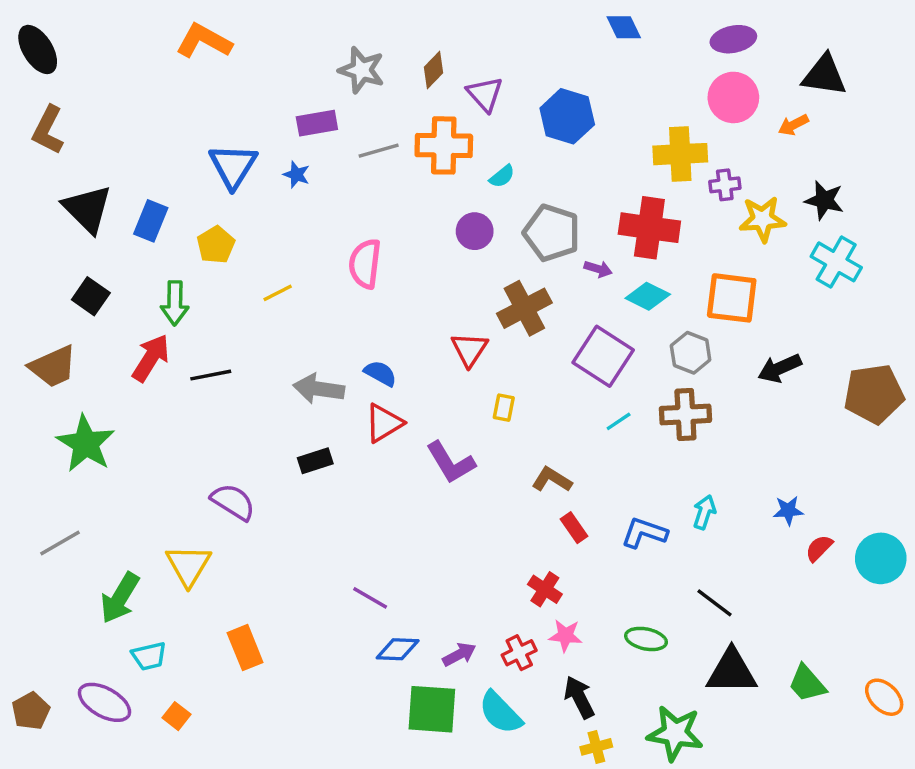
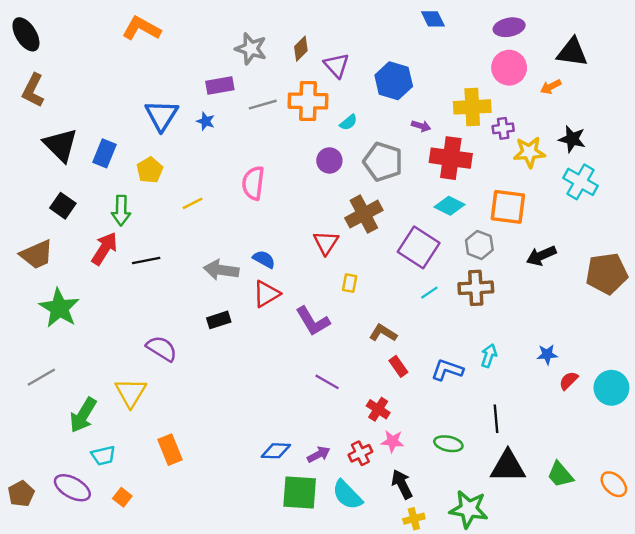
purple arrow: (598, 269) -> (421, 126), moved
purple line: (370, 598) -> (327, 382), moved
black line: (715, 603) -> (496, 419), turned 48

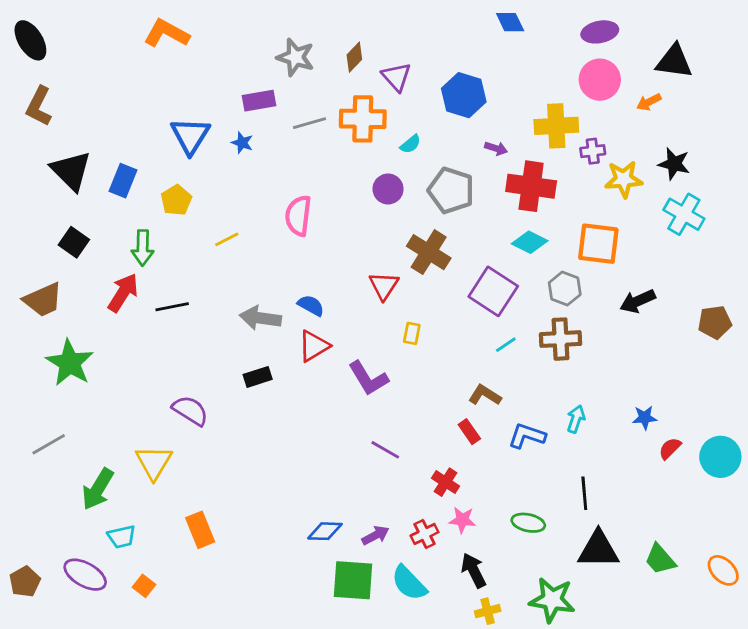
brown cross: (364, 214) -> (429, 252), turned -30
brown pentagon: (607, 274) -> (715, 322), size x0.7
brown L-shape: (383, 333) -> (485, 395), moved

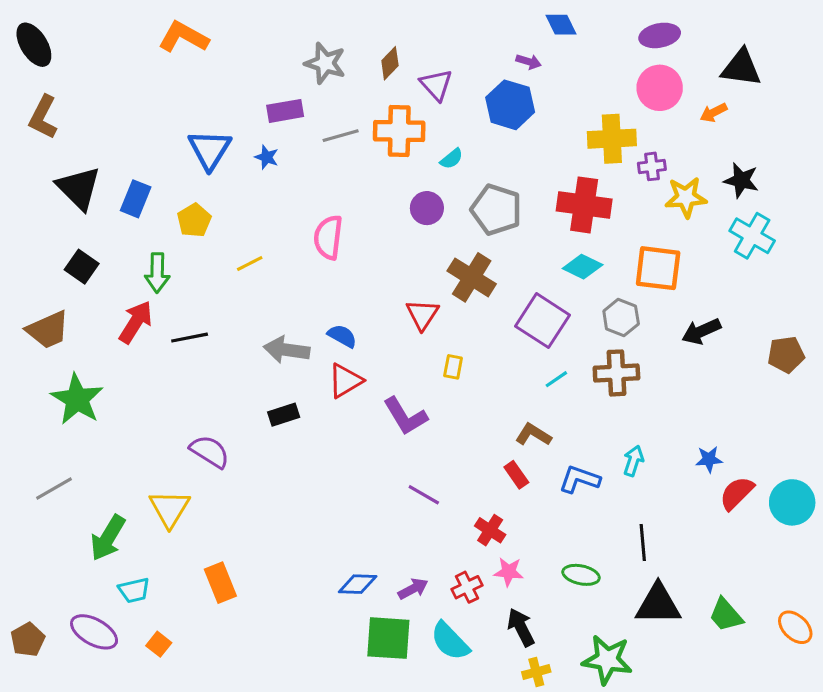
purple arrow: (496, 148) -> (529, 62), moved
red semicircle: (670, 448) -> (737, 493), size x1.4

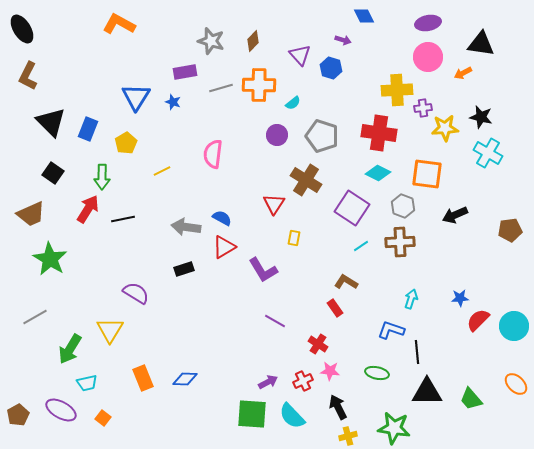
purple triangle: (436, 85) -> (300, 55), moved
blue hexagon: (510, 105) -> (331, 68), size x0.7
blue L-shape: (579, 479) -> (391, 330), moved
blue diamond: (358, 584) -> (185, 379), moved
orange ellipse: (795, 627) -> (516, 384), moved

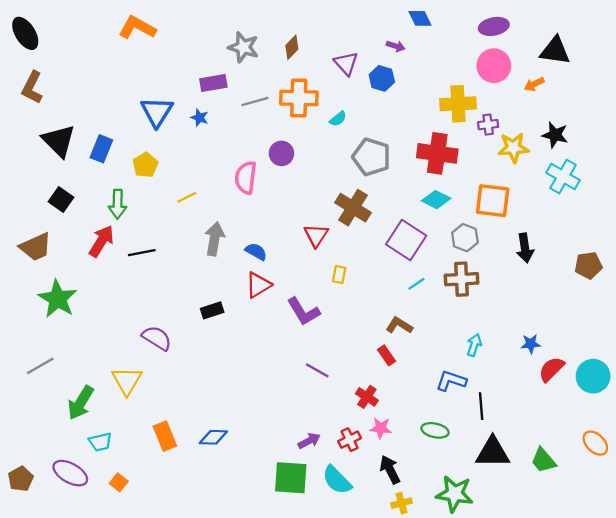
purple circle: (277, 135) -> (281, 153), moved
black arrow: (455, 215) -> (525, 248), turned -75
gray arrow: (186, 227) -> (215, 239), moved, turned 92

